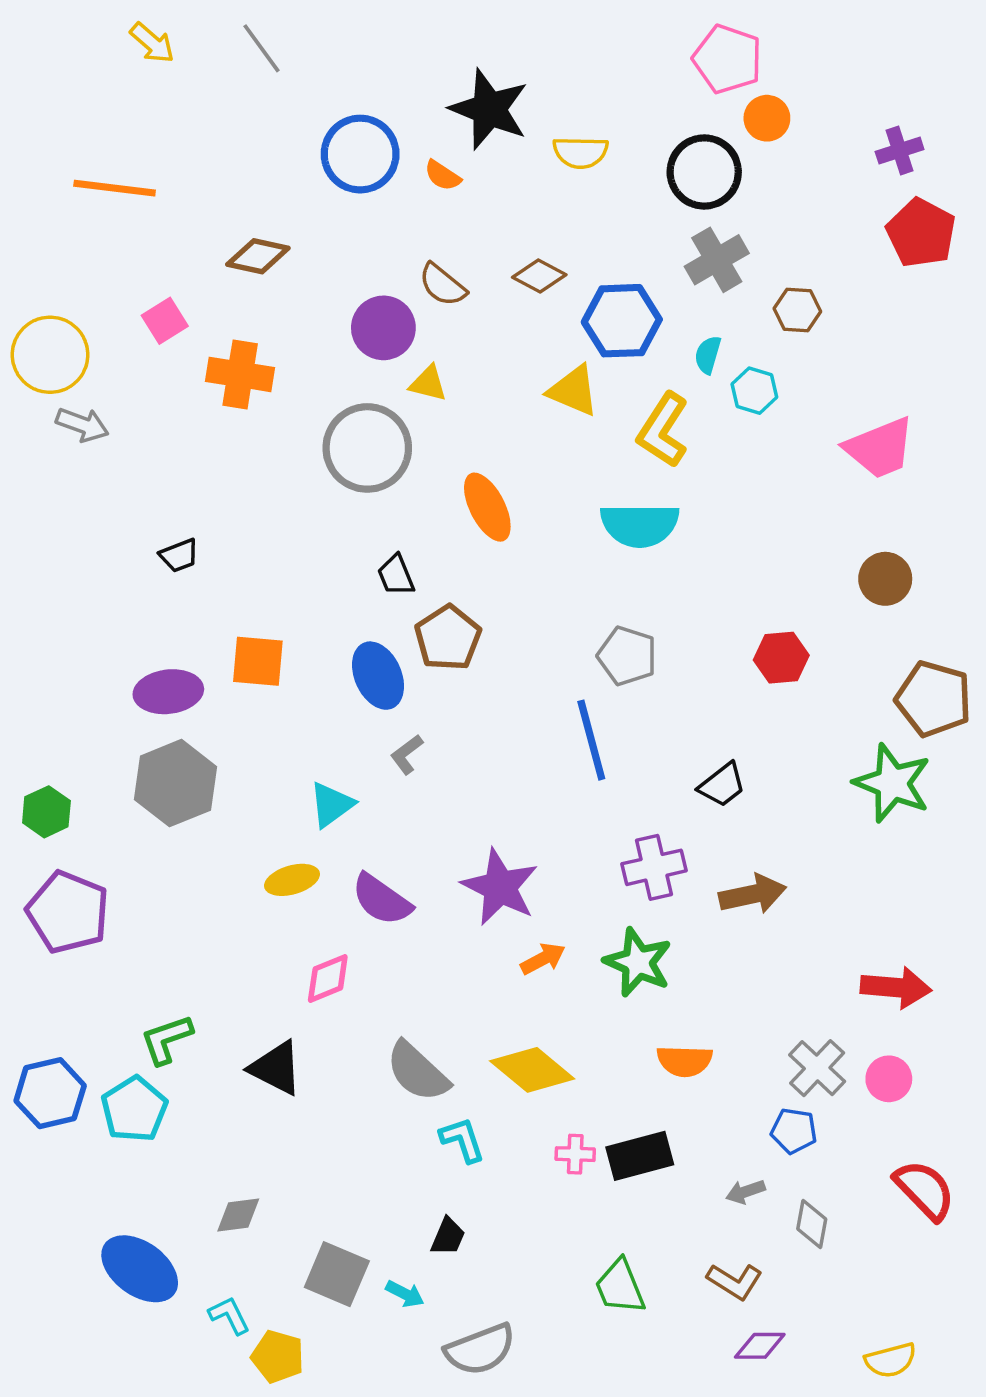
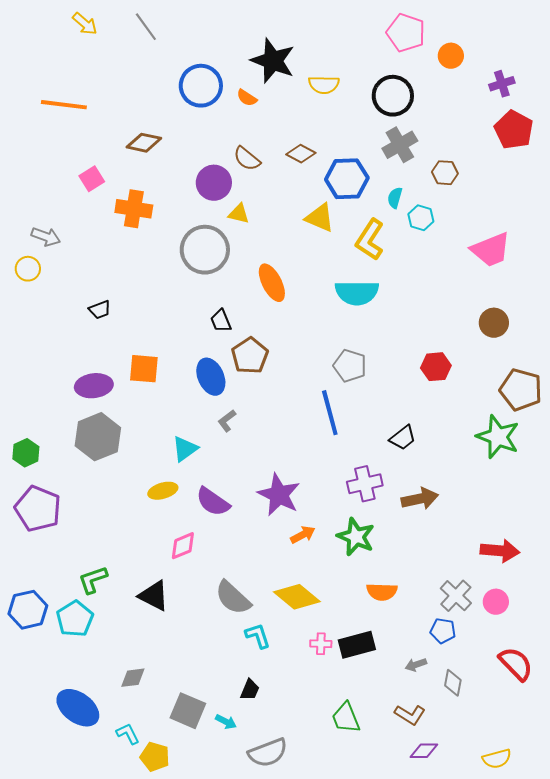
orange circle: (767, 118) -> (451, 56), moved
yellow circle: (50, 355) -> (28, 269), moved, size x0.6

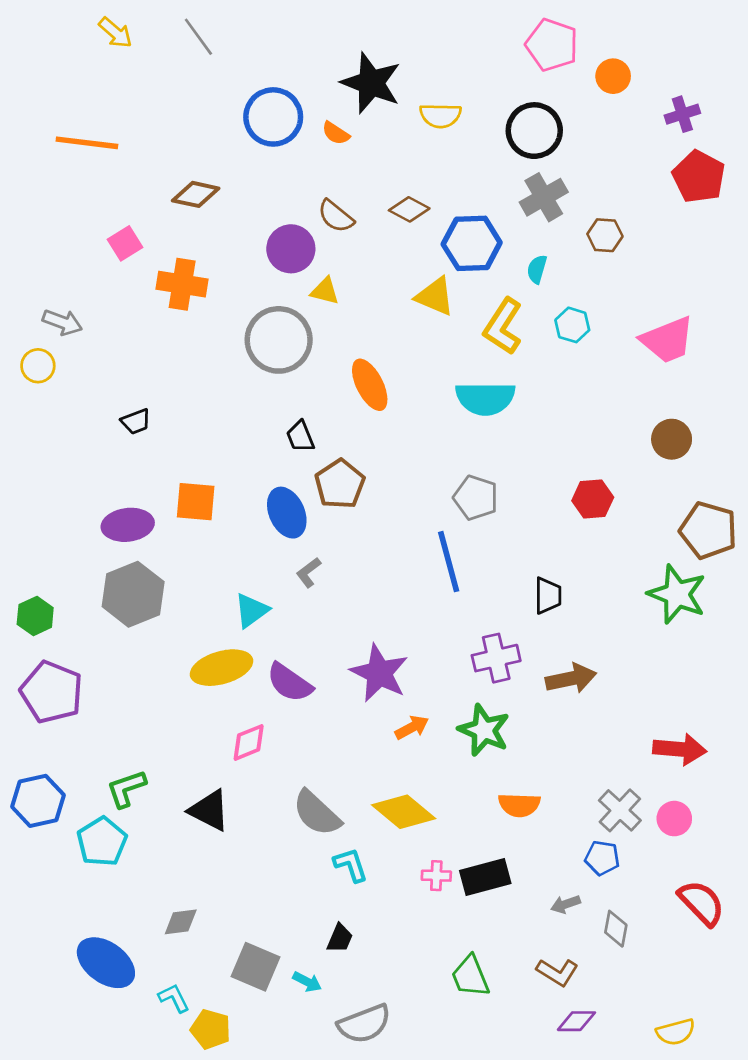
cyan hexagon: (421, 218) -> (572, 325), moved
black trapezoid: (403, 438) -> (548, 596), turned -52
yellow ellipse: (163, 491) -> (222, 668), size x1.5
blue hexagon: (28, 610) -> (38, 801), moved

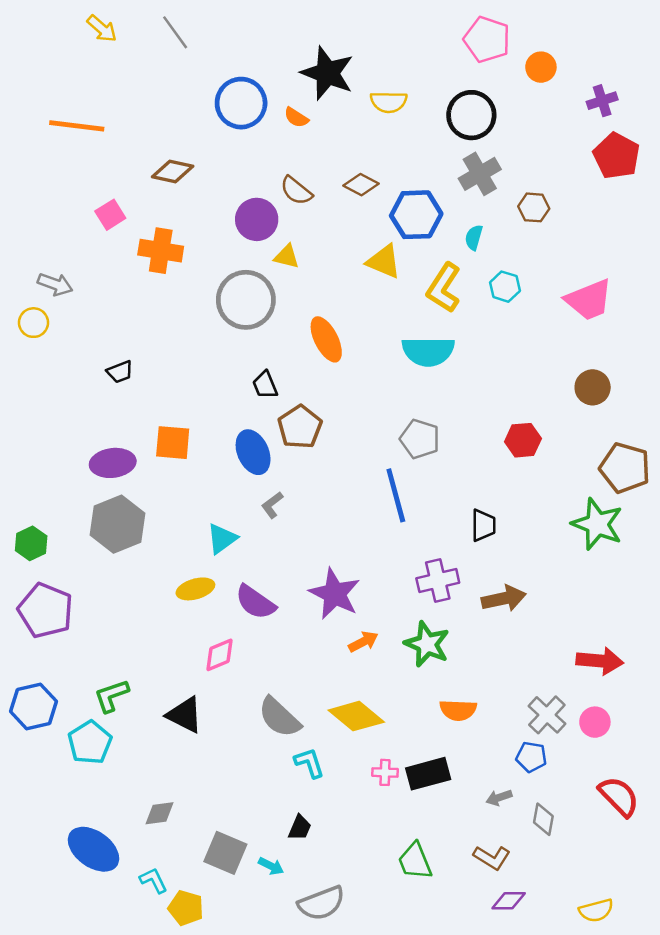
yellow ellipse: (222, 668) -> (195, 589), size x0.7

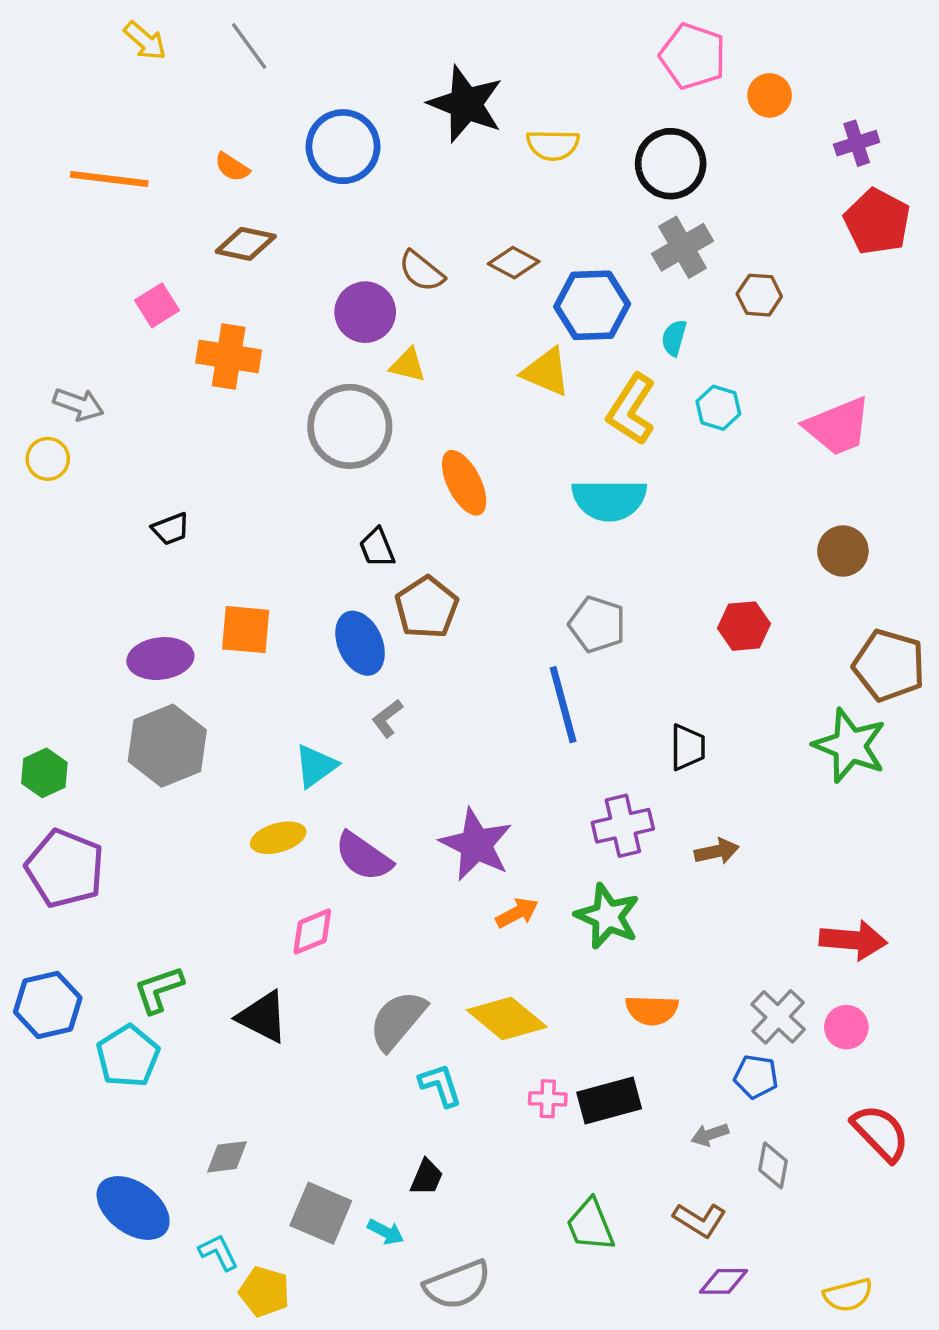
orange semicircle: (296, 117) -> (232, 167), moved
brown arrow: (504, 599) -> (717, 851), size x0.7
gray semicircle: (279, 717) -> (398, 1020), turned 87

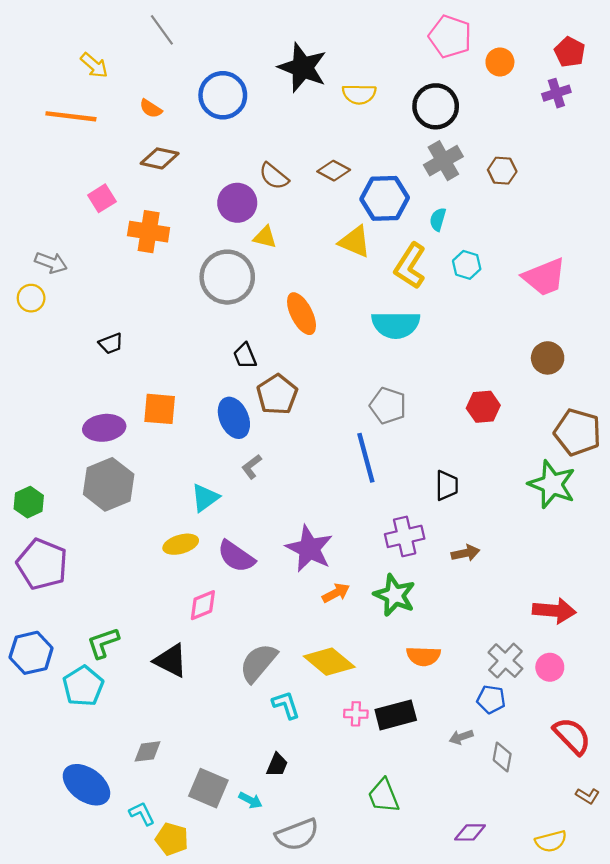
yellow arrow: (145, 41) -> (94, 65), moved
red pentagon: (877, 222) -> (570, 52), moved, size x0.7
brown hexagon: (759, 295) -> (502, 171), moved
brown L-shape: (700, 1220) -> (588, 796), moved, size x0.7

